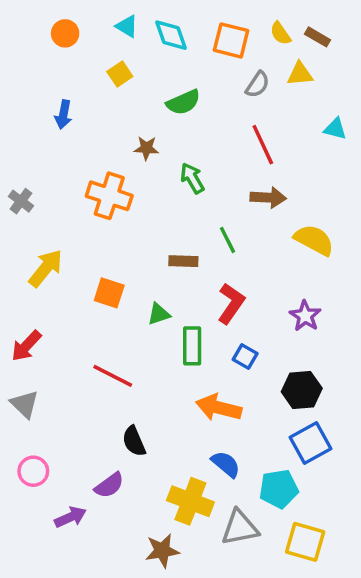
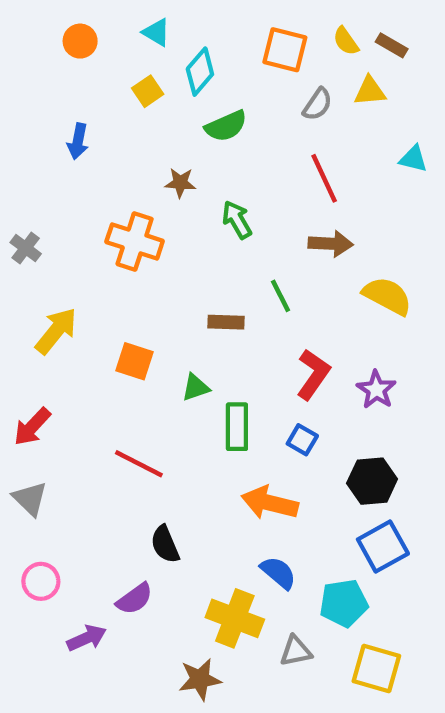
cyan diamond: (171, 35) -> (200, 72), moved, turned 60
red L-shape: (231, 303) -> (313, 374), moved
gray triangle: (240, 528) -> (296, 651), size x0.7

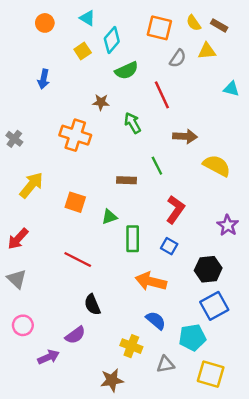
red line: (324, 178) -> (162, 95), moved
purple star: (376, 390) -> (228, 225), moved
yellow cross: (235, 618) -> (131, 346), size x0.7

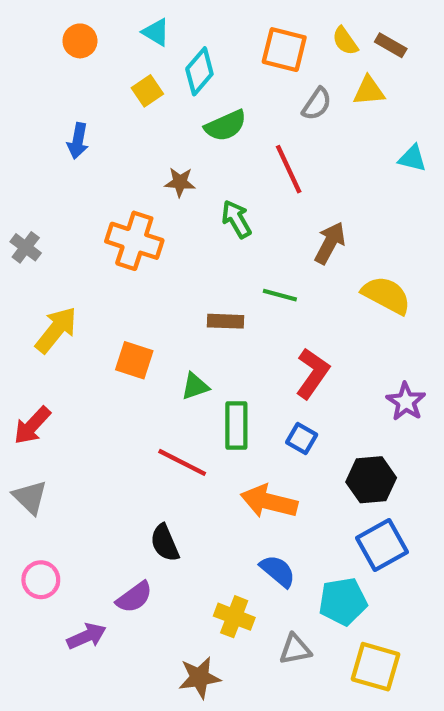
brown arrow: (185, 136) -> (330, 243), turned -65
green line: (157, 166) -> (280, 295), turned -48
red line: (78, 259) -> (182, 462), moved

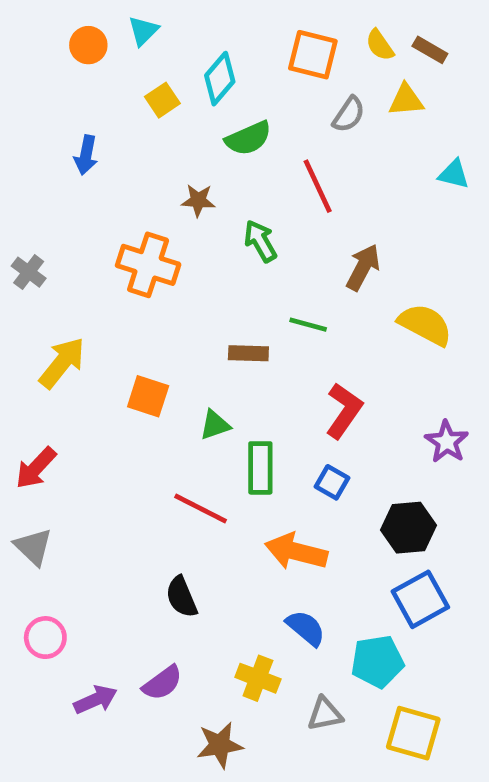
cyan triangle: (156, 32) -> (143, 31), moved, turned 44
purple semicircle: (134, 597) -> (162, 683), moved

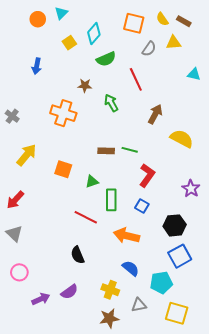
green line: (308, 325) -> (130, 150), moved
brown star: (220, 745) -> (109, 318), moved

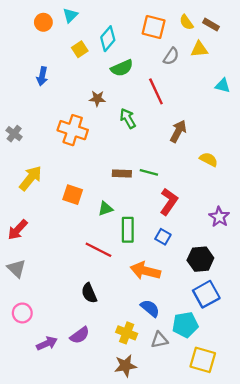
yellow semicircle: (182, 139) -> (209, 159), size x0.7
gray triangle: (139, 305) -> (159, 340), moved

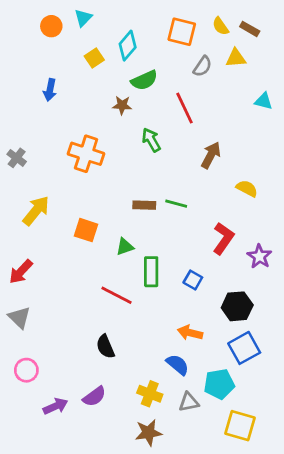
brown star: (97, 98) -> (122, 105), moved
red L-shape: (169, 202) -> (223, 238), moved
orange arrow: (145, 271) -> (190, 333), moved, size x0.7

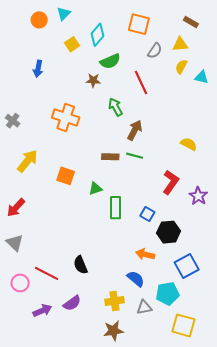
yellow semicircle: (221, 26) -> (181, 67), moved, turned 64
brown arrow: (211, 155) -> (135, 130), moved
red line: (117, 295) -> (47, 273), moved
black hexagon: (237, 306) -> (169, 232), moved
yellow cross: (150, 394) -> (114, 301), turned -30

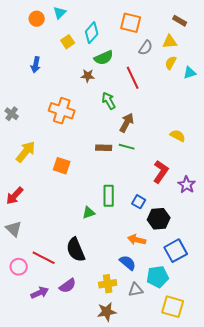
cyan triangle: (201, 77) -> (190, 73), turned -32
green triangle: (95, 189) -> (89, 213), moved
black semicircle: (81, 265) -> (76, 250), size x1.4

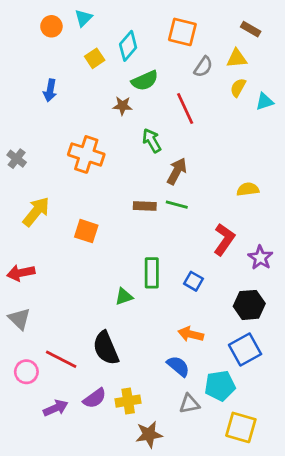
yellow semicircle: (178, 136) -> (248, 189), turned -35
red arrow: (15, 196) -> (21, 273), turned 36
black hexagon: (159, 219) -> (249, 305), moved
yellow cross: (108, 284) -> (128, 401), moved

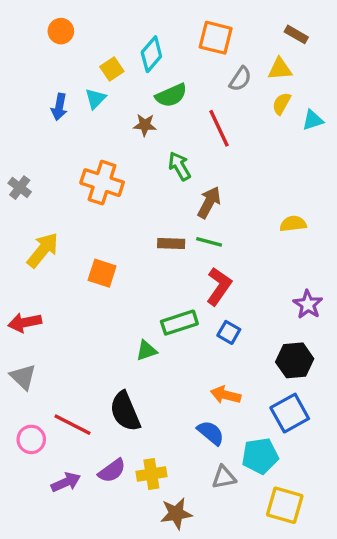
cyan triangle: (83, 18) -> (95, 99), moved
red L-shape: (224, 239) -> (219, 286), moved
green rectangle: (152, 273) -> (179, 323), turned 72

